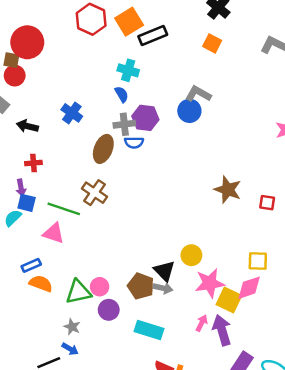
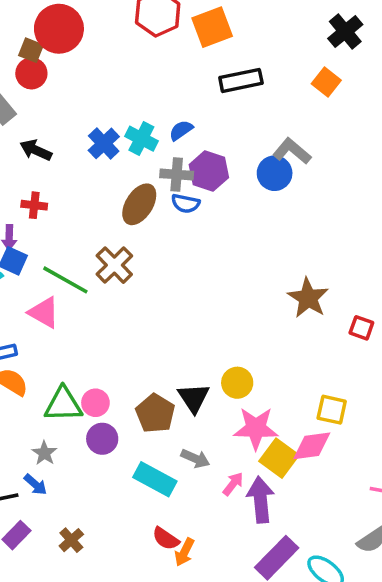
black rectangle: (153, 36) -> (241, 80), moved
cyan cross: (128, 70) -> (141, 139), moved
blue semicircle: (122, 94) -> (181, 130), turned -105
gray arrow: (163, 288) -> (195, 459), moved

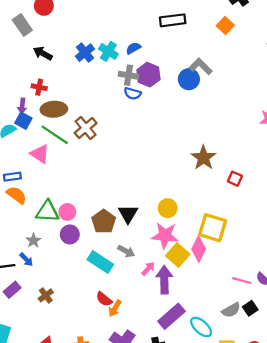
brown ellipse: (139, 204) -> (54, 109), moved, turned 50
yellow circle: (237, 383) -> (168, 208), moved
yellow square: (332, 410) -> (213, 228), size x1.5
pink diamond: (312, 446) -> (199, 249), turned -60

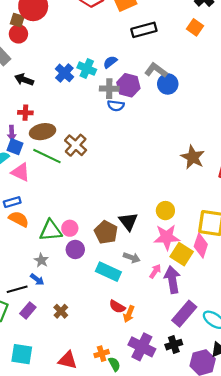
gray L-shape: (201, 66) -> (156, 70), moved
pink triangle: (40, 154) -> (20, 172), moved

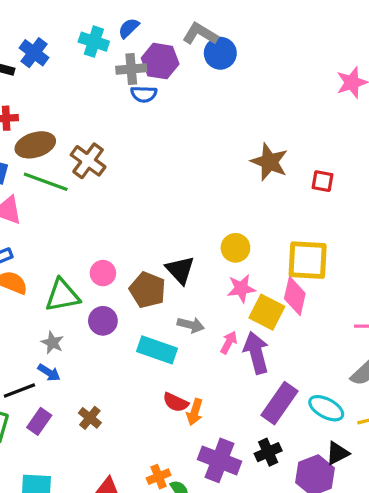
blue cross: (64, 73) -> (34, 53), moved
pink circle: (70, 228) -> (103, 273), moved
pink star: (167, 237) -> (241, 288), size x0.7

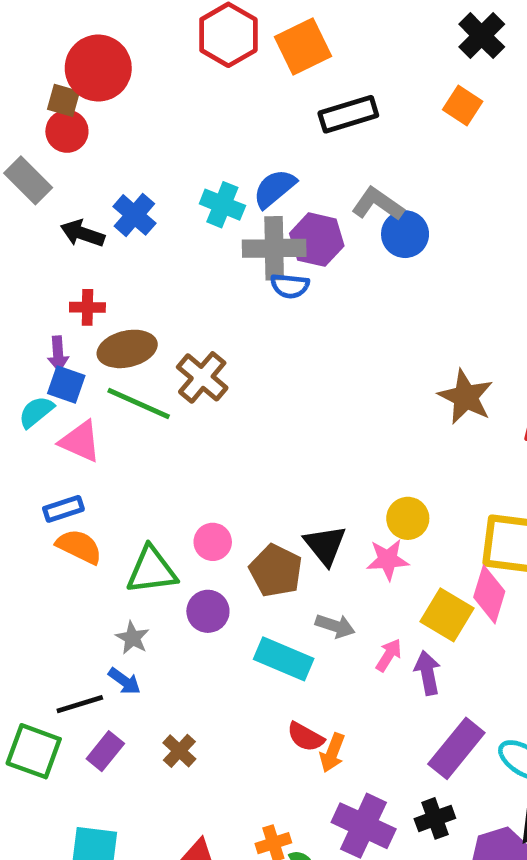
blue semicircle: (129, 28) -> (274, 189), size x1.4
gray cross: (131, 69) -> (274, 248), size x1.4
pink star: (241, 288) -> (388, 560), moved
purple arrow: (256, 353) -> (428, 673), size x0.7

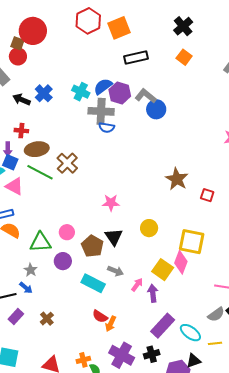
black cross: (482, 36) -> (183, 26), moved
purple hexagon: (317, 240) -> (120, 93), moved
pink star: (388, 560) -> (111, 203), moved

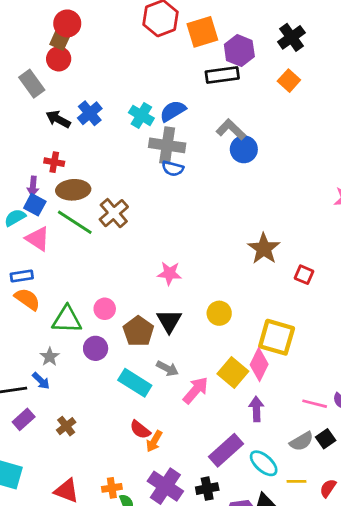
red circle: (33, 31) -> (67, 23), moved, size x0.7
purple hexagon: (120, 93) -> (239, 50), moved
pink arrow: (137, 285) -> (196, 390), size x1.5
purple arrow: (153, 293) -> (256, 409), moved

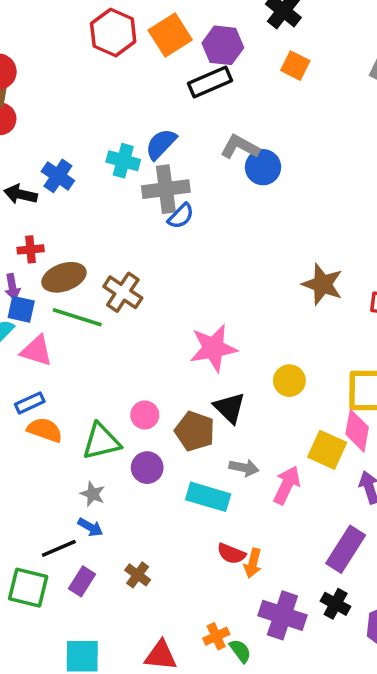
blue semicircle: (173, 168) -> (181, 216), turned -45
pink star: (169, 273) -> (213, 348), size x1.5
black cross: (207, 489) -> (336, 604), turned -35

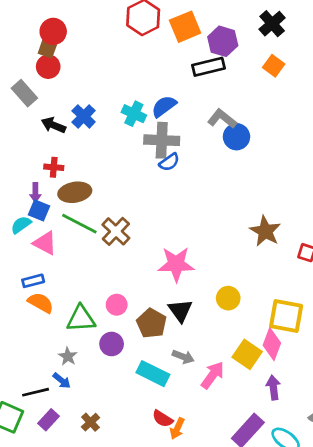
brown cross: (123, 292) -> (116, 231), moved

